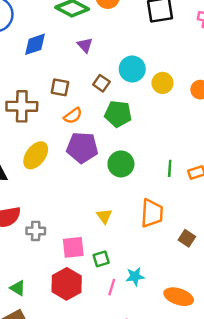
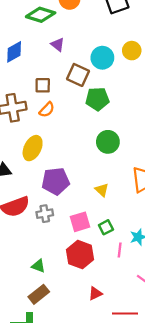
brown square: (101, 83) -> (78, 75), size x1.5
yellow circle: (162, 83) -> (132, 51), moved
orange semicircle: (73, 116) -> (47, 110), moved
purple pentagon: (82, 148) -> (56, 181), moved

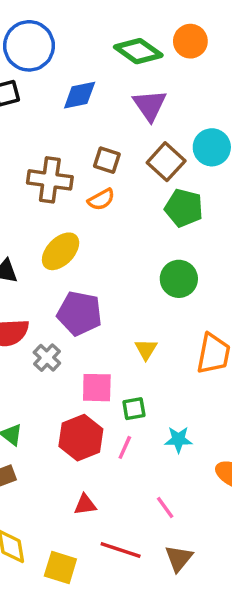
purple triangle: (58, 45) -> (150, 105), size x1.5
gray cross: (45, 214) -> (47, 358), turned 35
pink line: (120, 250) -> (125, 447), moved

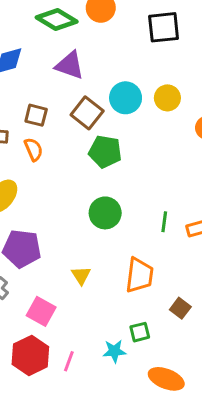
purple triangle: (150, 105) -> (70, 65), turned -32
orange semicircle: (101, 200) -> (34, 149), turned -80
pink square: (97, 388) -> (41, 311), turned 32
green square: (134, 409) -> (140, 332), moved

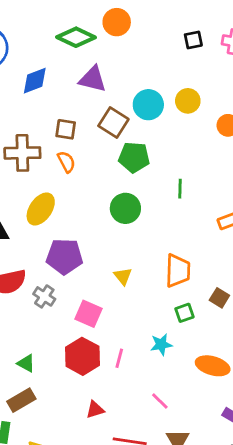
black square: (164, 27) -> (193, 40), moved, size x0.6
green circle: (105, 213) -> (125, 208), moved
green line: (164, 222) -> (180, 189), moved
green square: (140, 332) -> (184, 313), moved

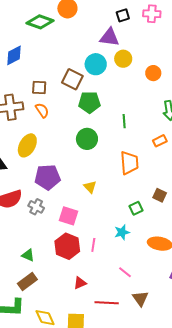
purple triangle: (93, 79) -> (109, 37), moved
orange trapezoid: (178, 271) -> (129, 163), moved

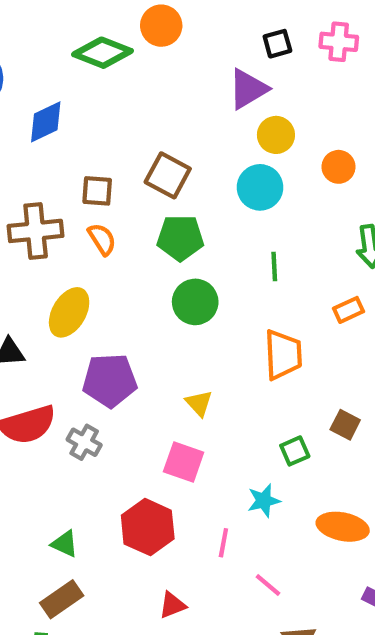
purple triangle: (109, 37) -> (248, 89), turned -40
cyan circle: (96, 64) -> (260, 187), moved
green pentagon: (89, 102) -> (180, 238), moved
pink square: (68, 216) -> (184, 462), moved
pink line: (93, 245) -> (223, 543), moved

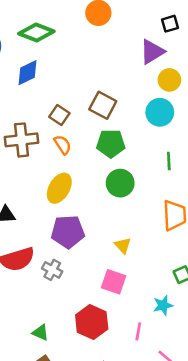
green diamond: (102, 53) -> (36, 32), moved
brown square: (97, 191) -> (59, 115), turned 30
yellow ellipse: (69, 312) -> (59, 188), moved

